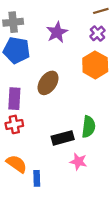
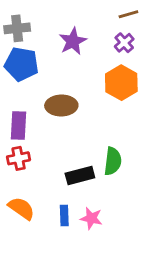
brown ellipse: (48, 83) -> (61, 106), turned 55
pink star: (78, 162) -> (91, 218), moved
blue rectangle: (37, 178) -> (64, 215), moved

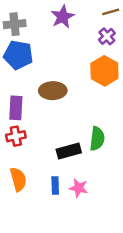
purple star: (73, 41) -> (63, 17), moved
orange semicircle: (21, 208) -> (18, 179), turned 40

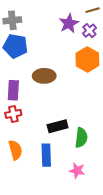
purple star: (63, 17) -> (69, 23), moved
green semicircle: (97, 139) -> (81, 138), moved
blue rectangle: (55, 185) -> (46, 155), size x1.5
pink star: (79, 188) -> (77, 171), moved

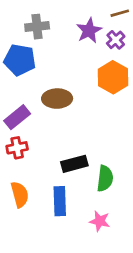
gray cross: (12, 20) -> (37, 27), moved
purple rectangle: (13, 90) -> (17, 117), turned 48

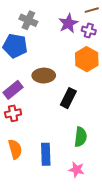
gray cross: (37, 27) -> (28, 20), turned 30
purple cross: (116, 40) -> (89, 30), turned -32
black rectangle: (74, 164) -> (68, 98), moved, turned -48

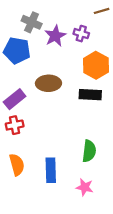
purple star: (68, 23) -> (55, 36), moved
purple cross: (89, 30) -> (81, 34), moved
black rectangle: (68, 98) -> (90, 95), moved, turned 66

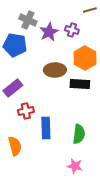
brown ellipse: (48, 83) -> (55, 70), moved
red cross: (15, 125) -> (26, 111), moved
blue rectangle: (51, 170) -> (46, 128), moved

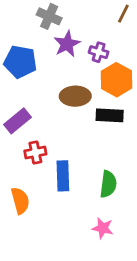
brown line: (90, 10) -> (123, 14), turned -48
gray cross: (28, 20) -> (49, 16), moved
purple cross: (72, 30) -> (99, 52), moved

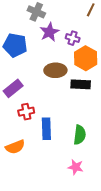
orange semicircle: (20, 201) -> (15, 147), turned 84

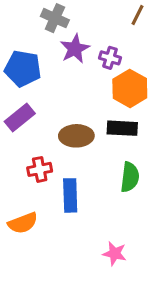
brown ellipse: (55, 70) -> (76, 136), moved
purple rectangle: (13, 88) -> (20, 117), moved
green semicircle: (80, 135) -> (130, 177), moved

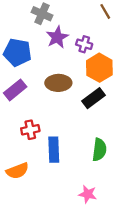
brown line: (138, 15) -> (105, 11), turned -56
black rectangle: (122, 128) -> (94, 98), turned -40
brown ellipse: (76, 136) -> (58, 83), moved
green semicircle: (130, 177) -> (99, 150), moved

